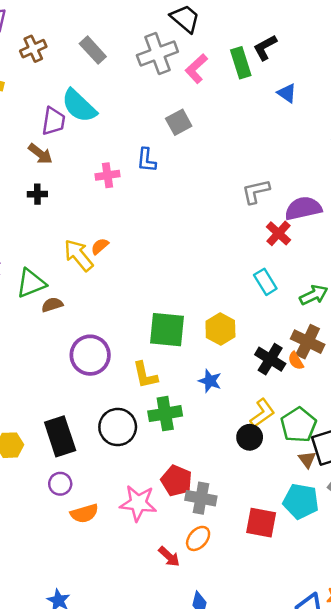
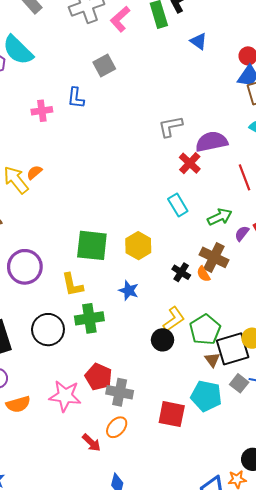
black cross: (270, 359) -> (181, 272), size x0.7

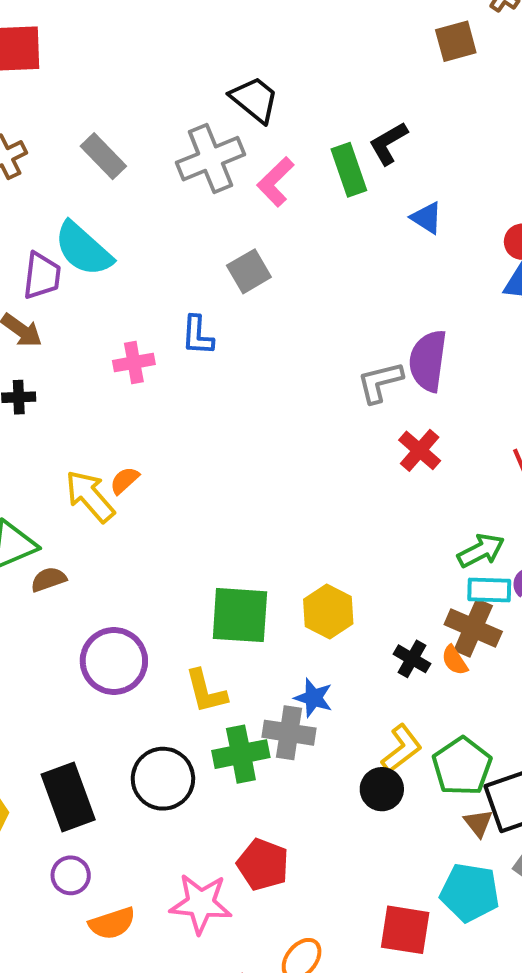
purple semicircle: (212, 142) -> (428, 361), moved, turned -68
cyan rectangle: (178, 205) -> (489, 590), moved, turned -55
gray cross: (120, 392) -> (289, 733), moved

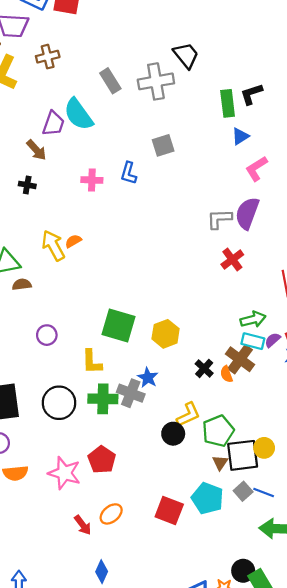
gray rectangle: (103, 156) -> (110, 81), moved
pink L-shape: (276, 182) -> (256, 169), moved
blue triangle: (427, 218) -> (240, 136), moved, turned 42
purple circle: (114, 661) -> (47, 335), size x0.6

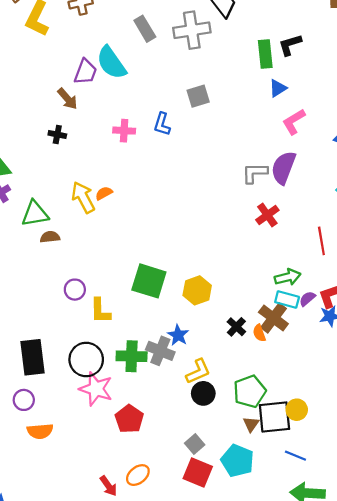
yellow L-shape: (92, 362) -> (100, 311), moved
yellow L-shape: (188, 415) -> (198, 371), moved
pink star: (64, 473) -> (96, 389), moved
gray square: (243, 491) -> (195, 444), moved

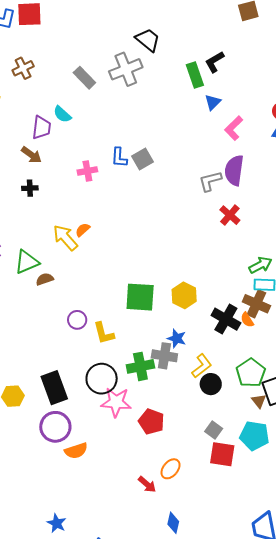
cyan semicircle: (111, 63) -> (62, 114), size x0.6
gray square: (198, 96) -> (142, 159), moved
black cross: (236, 327) -> (226, 319), size x1.6
purple circle: (24, 400) -> (55, 427), size x1.6

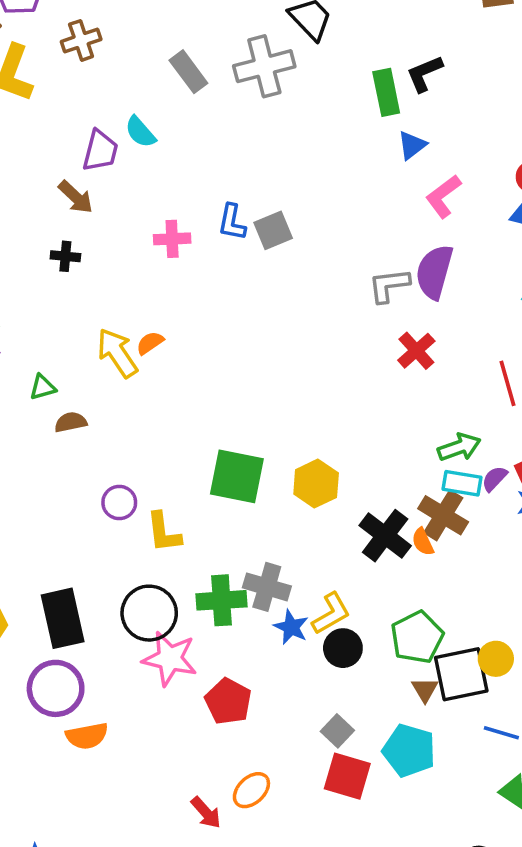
green triangle: (27, 262) -> (43, 387), size x0.6
blue star: (177, 338) -> (291, 627), moved

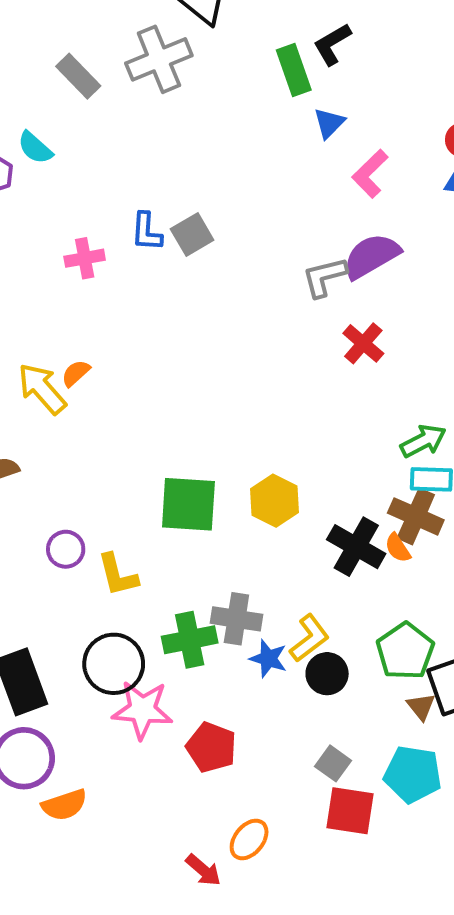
purple semicircle: (434, 272) -> (371, 256), turned 52

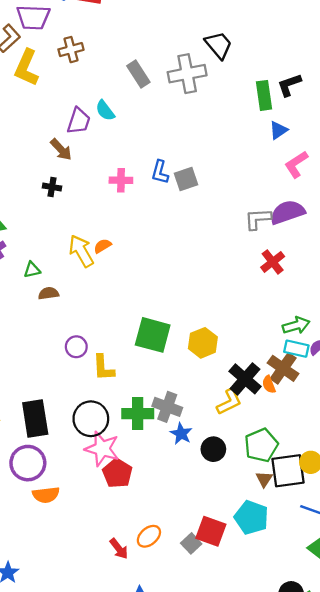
yellow L-shape: (309, 638) -> (229, 402), moved
red pentagon: (211, 747) -> (117, 473), moved
gray square: (333, 763) -> (191, 543), moved

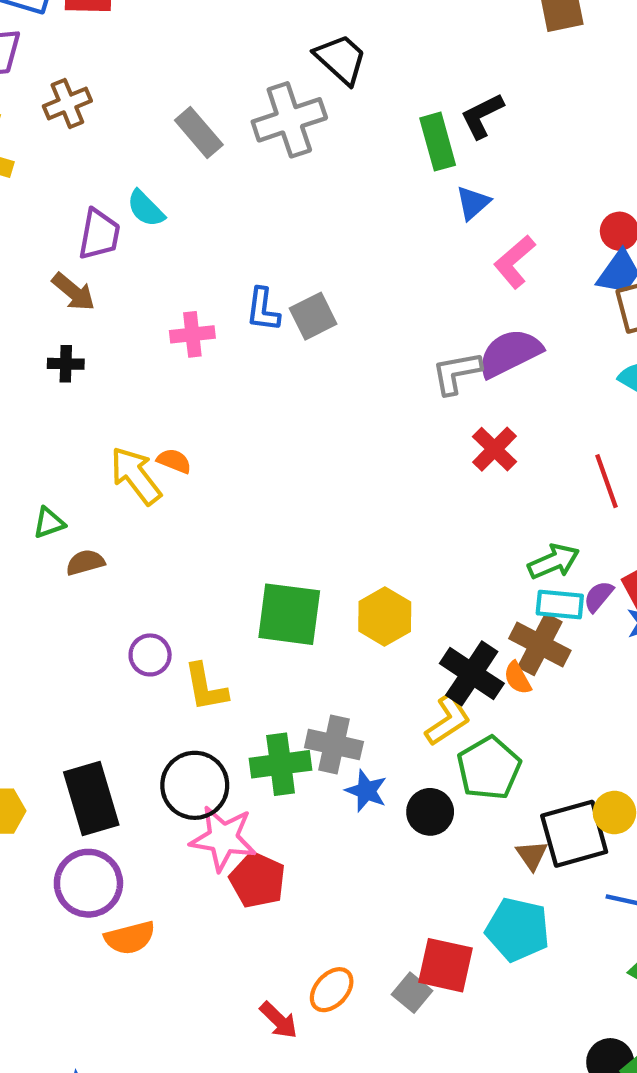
orange semicircle: (102, 246) -> (174, 461), turned 60
green pentagon: (261, 445) -> (489, 768), moved

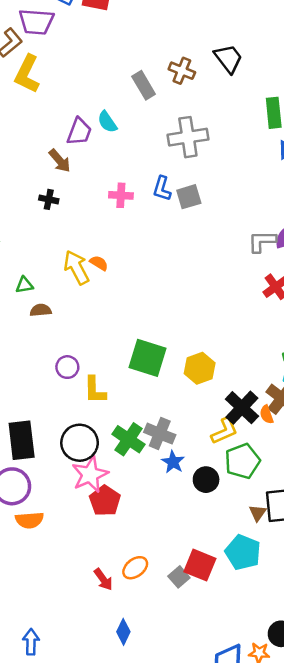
brown cross: (67, 103) -> (182, 71), moved, turned 35
gray cross: (289, 120) -> (188, 137), moved
green cross: (281, 764) -> (129, 439), turned 32
pink star: (223, 838) -> (90, 474), turned 30

